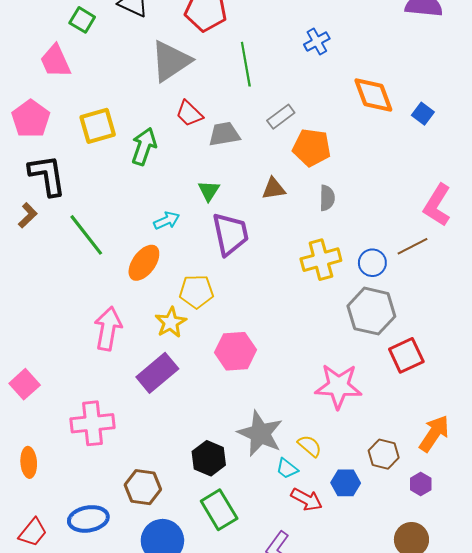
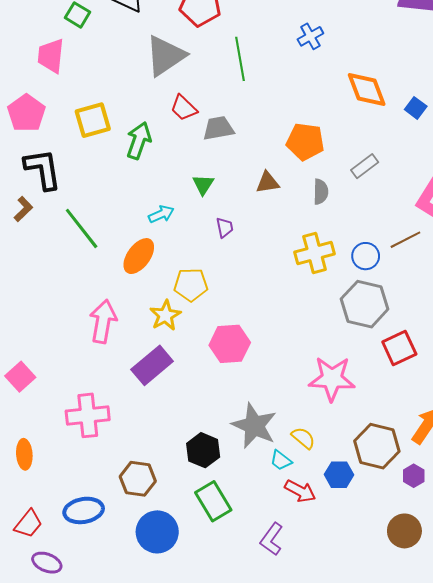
pink trapezoid: (55, 61) -> (51, 56), turned 30
gray rectangle: (281, 117) -> (365, 166), moved
purple trapezoid: (230, 234) -> (225, 227), size x0.5
brown hexagon: (384, 454) -> (377, 446), size x1.5

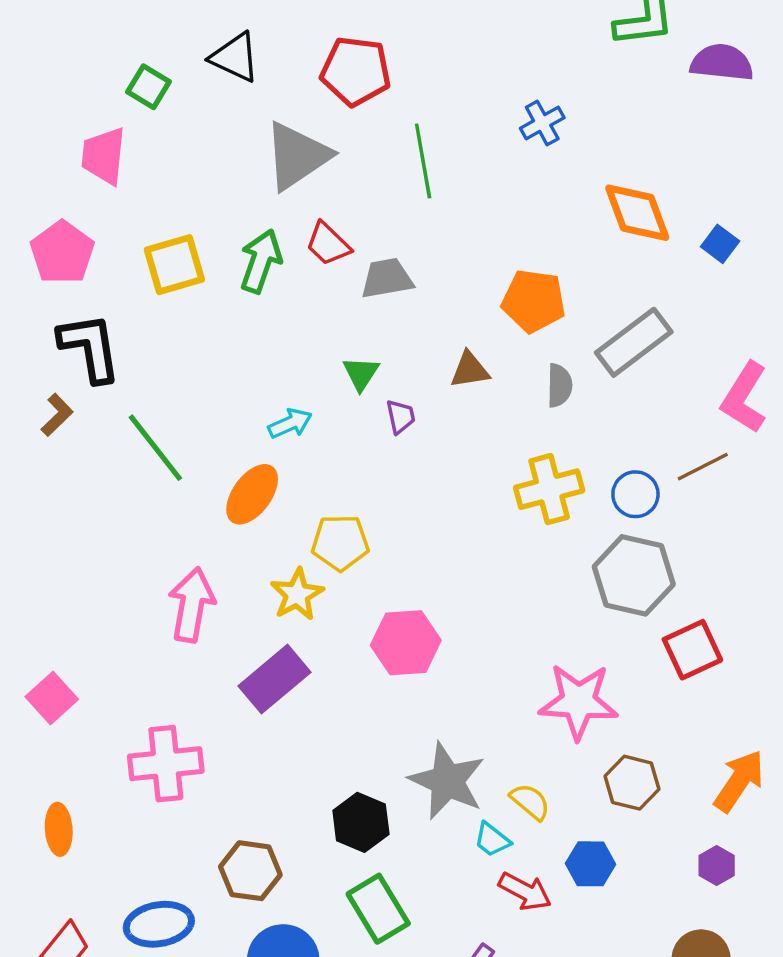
green arrow: (139, 141) -> (261, 261), moved
gray rectangle: (365, 166) -> (634, 342), size x1.6
purple trapezoid: (225, 227) -> (401, 417), moved
brown hexagon: (377, 446) -> (632, 783), moved, size x0.7

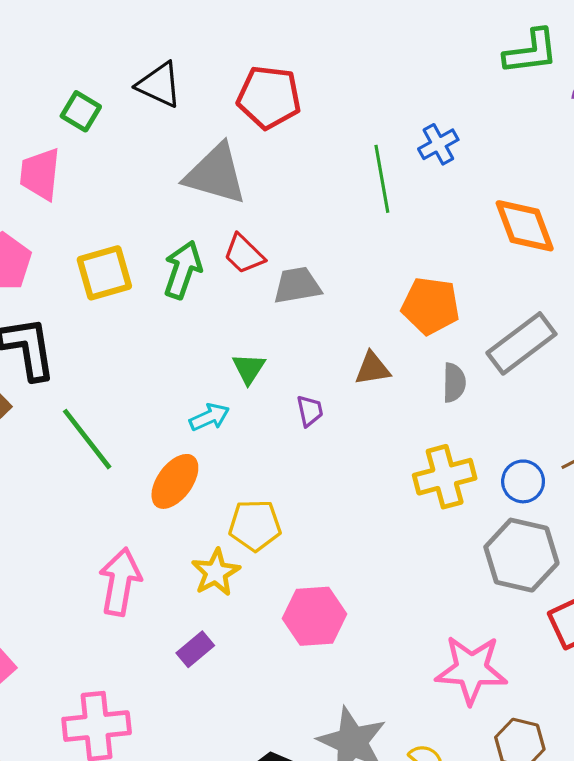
gray triangle: (297, 156) -> (216, 174), turned 50
green line: (423, 161) -> (382, 179), moved
green triangle: (361, 373) -> (249, 369), moved
purple rectangle: (275, 679) -> (195, 649), size x0.6

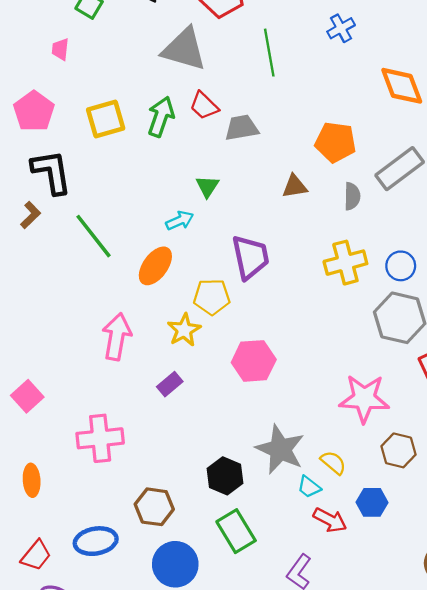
pink trapezoid: (40, 174) -> (60, 49), size x0.6
green line: (382, 179) -> (269, 53), moved
purple trapezoid: (310, 411) -> (250, 257), moved, size x2.0

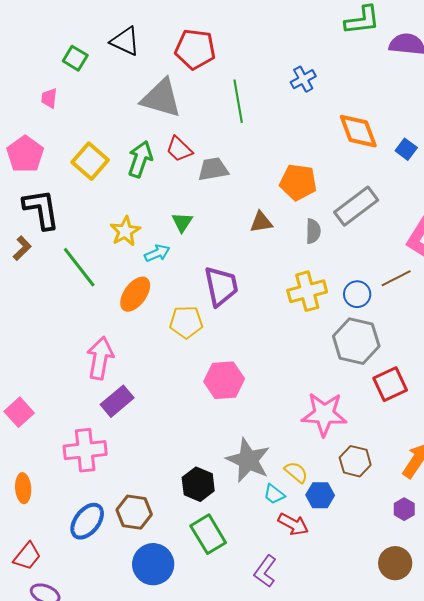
yellow square: (106, 119) -> (90, 161), turned -33
yellow star: (184, 330) -> (125, 231), moved
purple rectangle: (170, 384) -> (117, 401), moved, size x1.4
blue hexagon: (372, 502) -> (320, 495), moved
blue ellipse: (96, 541) -> (87, 521), moved, turned -42

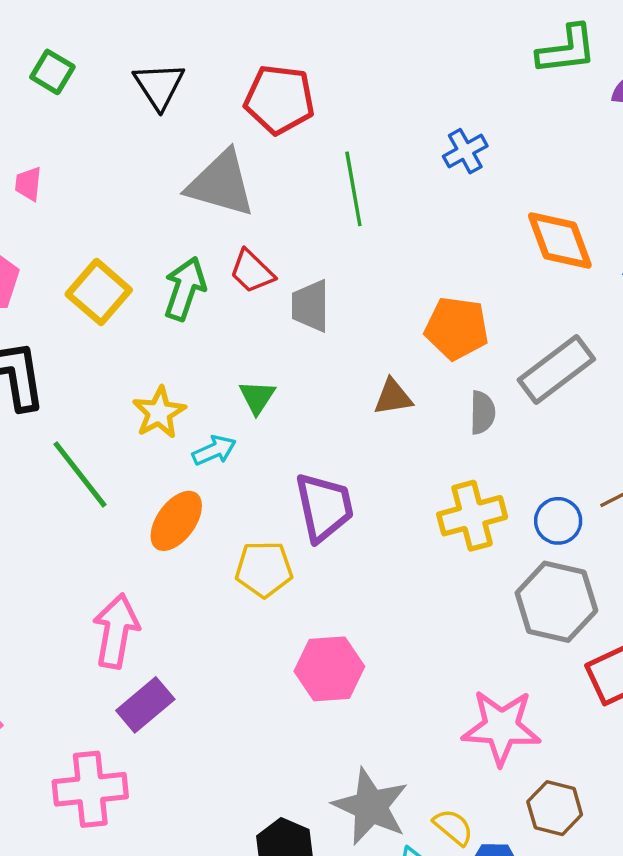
black triangle: (125, 41) -> (159, 86), turned 32
green square: (75, 58) -> (52, 72), moved
gray trapezoid: (213, 169) -> (310, 306), turned -80

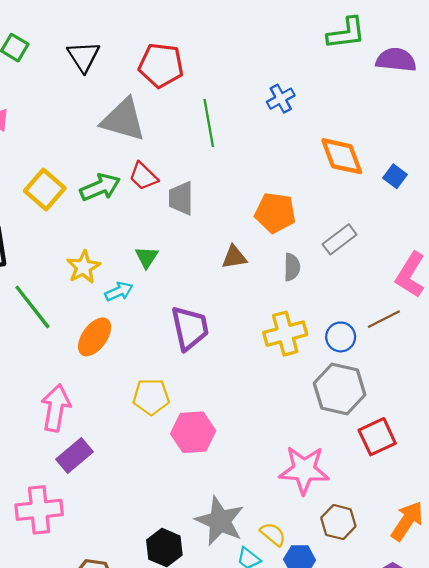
green arrow: (185, 289) -> (100, 187), turned 48
gray rectangle: (556, 370) -> (340, 239), size x0.7
yellow pentagon: (264, 569) -> (151, 397), moved

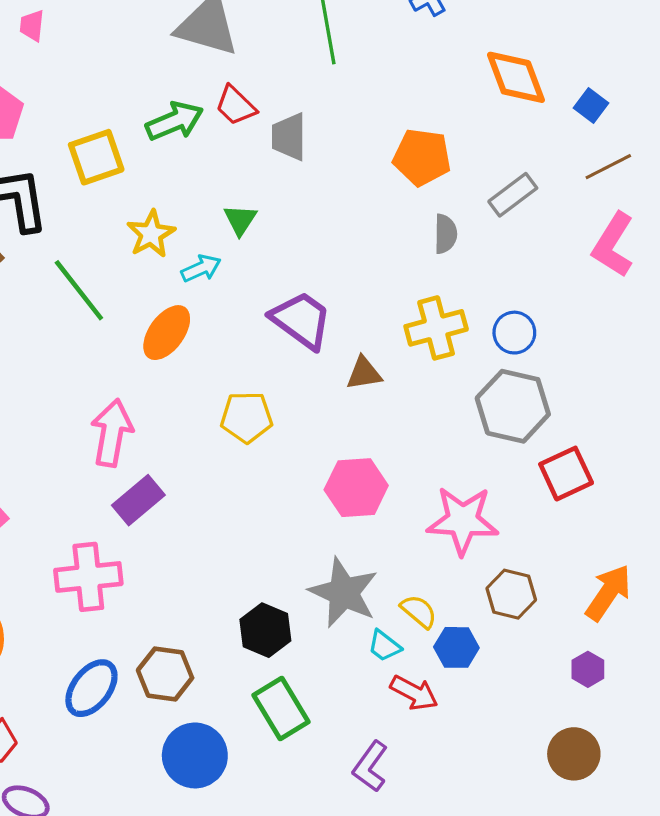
yellow square: (45, 189) -> (96, 157), moved, turned 30
brown triangle: (234, 257) -> (364, 373), moved
brown line: (384, 319) -> (608, 167), moved
purple trapezoid: (190, 328) -> (301, 320), turned -42
pink hexagon: (193, 432) -> (356, 488), moved

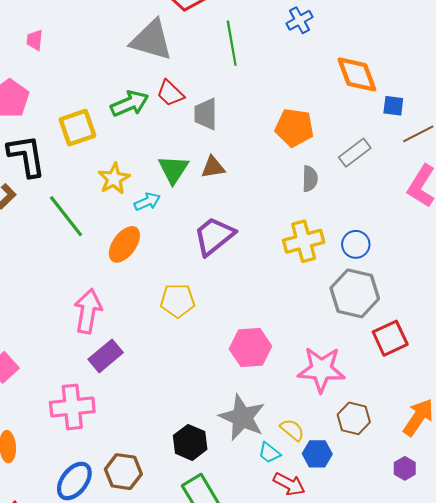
blue square: (591, 105) -> (393, 106), moved, turned -30
green triangle: (240, 220) -> (173, 169), size x1.4
purple trapezoid: (301, 320) -> (214, 236), turned -75
brown triangle: (364, 373) -> (213, 167), moved

